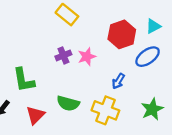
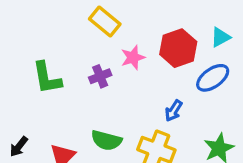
pink star: (87, 57) -> (133, 57), moved
green L-shape: (24, 80) -> (47, 78), moved

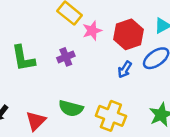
pink star: (133, 57) -> (92, 31), moved
blue arrow: (174, 111) -> (125, 69), moved

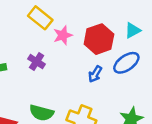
purple cross: (66, 57) -> (37, 62), turned -35

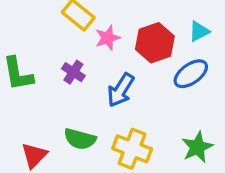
blue arrow: (95, 74) -> (121, 90), moved, size x1.5

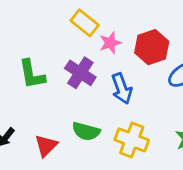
purple cross: (73, 72) -> (80, 73), size x1.5
blue arrow: (121, 90) -> (122, 89), turned -52

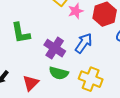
purple cross: (80, 73) -> (55, 48), moved
blue arrow: (122, 89) -> (84, 43), turned -125

